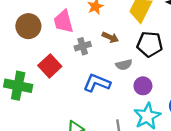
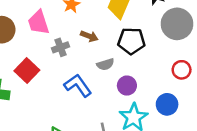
blue L-shape: (97, 83) -> (78, 85), turned 36

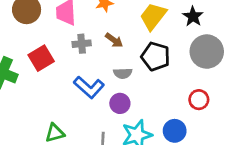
blue L-shape: (78, 85) -> (89, 87), turned 152
purple circle: (127, 86) -> (120, 103), moved

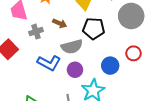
gray semicircle: (123, 73) -> (72, 47), size x1.5
blue circle: (175, 131) -> (110, 66), moved

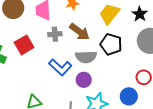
brown arrow: (60, 23) -> (80, 32), size x1.5
blue circle: (110, 66) -> (129, 96), moved

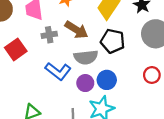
blue circle: (129, 96) -> (107, 80), moved

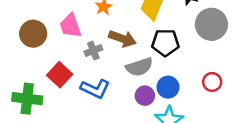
blue L-shape: (58, 71) -> (95, 89), moved
red circle: (152, 75) -> (212, 82), moved

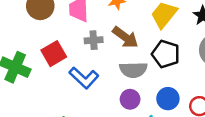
blue circle: (168, 87) -> (168, 99), moved

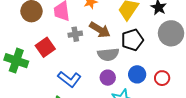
black pentagon: (166, 54) -> (132, 40), turned -30
blue L-shape: (84, 78) -> (69, 79), moved

